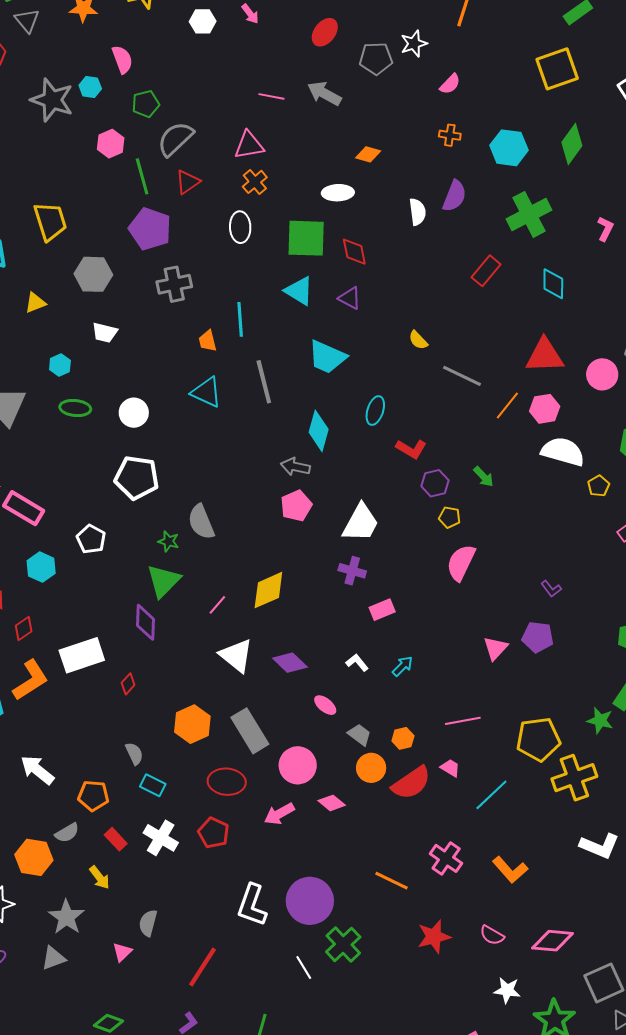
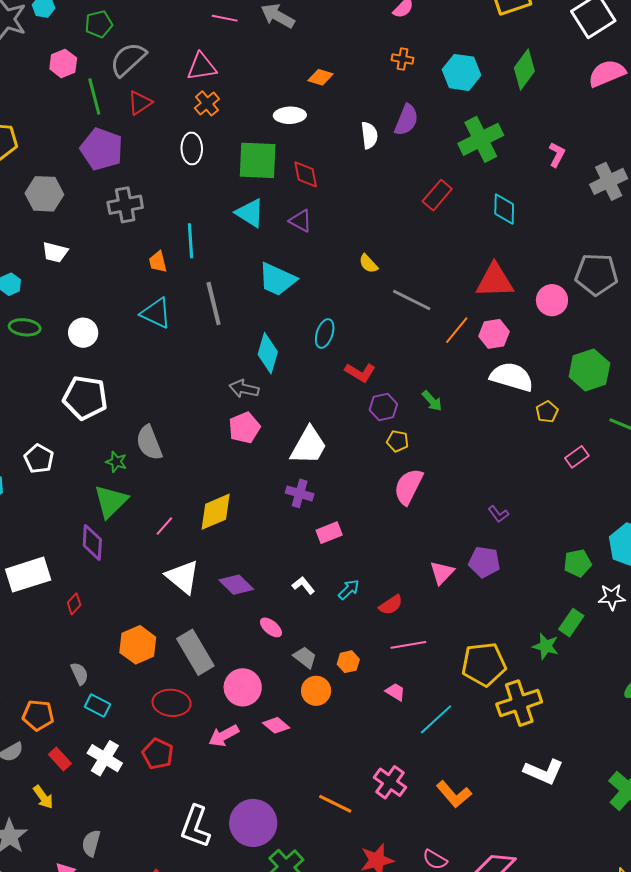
red semicircle: (411, 783) -> (391, 605), moved, size x0.6

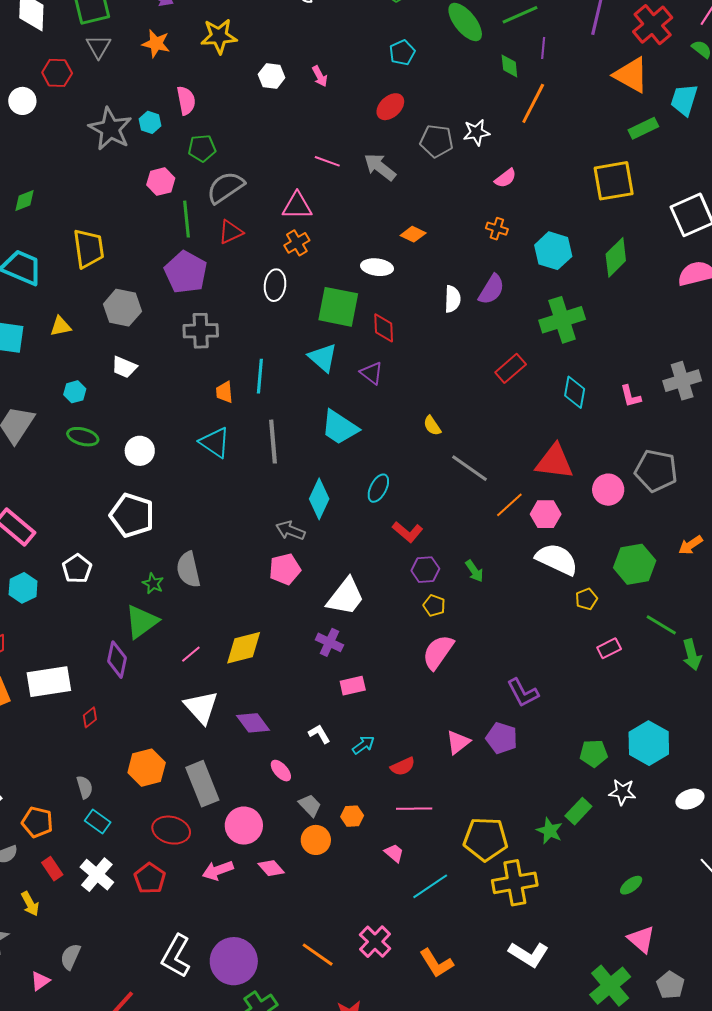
pink L-shape: (557, 155) -> (631, 396), moved, turned 130
purple L-shape: (498, 514) -> (523, 693), size x1.6

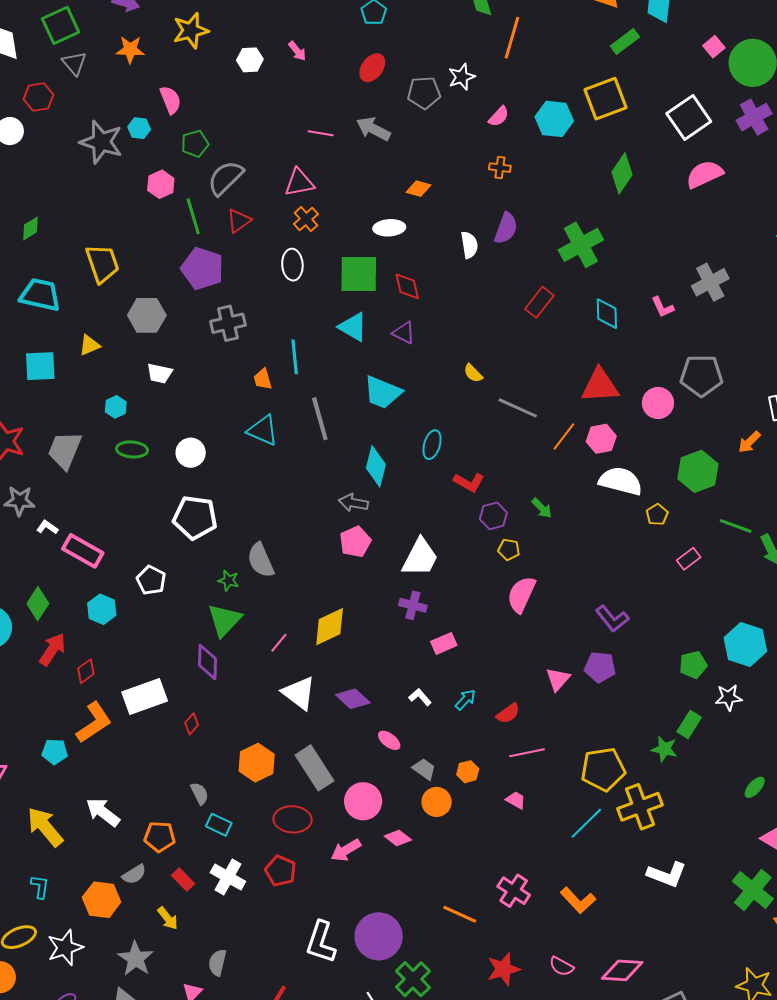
cyan hexagon: (553, 251) -> (554, 119), moved
cyan line: (430, 886) -> (586, 823), moved

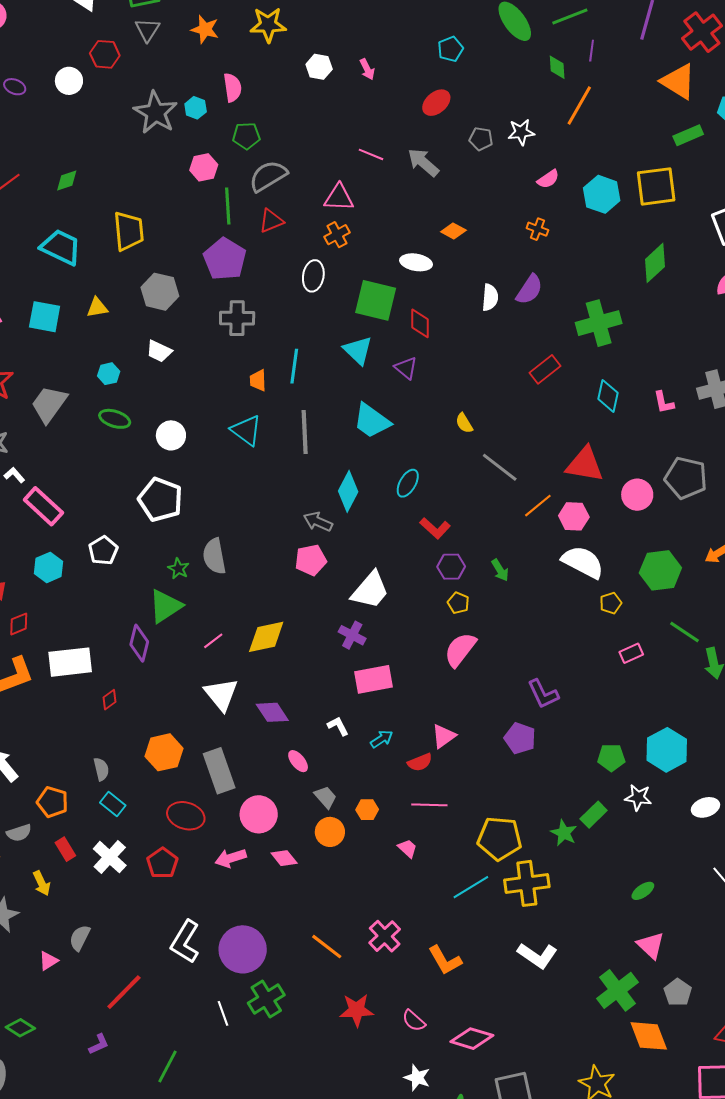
gray pentagon: (424, 93) -> (481, 139), size x0.7
pink rectangle: (444, 643) -> (373, 679), size x1.5
pink triangle: (558, 679) -> (444, 736), moved

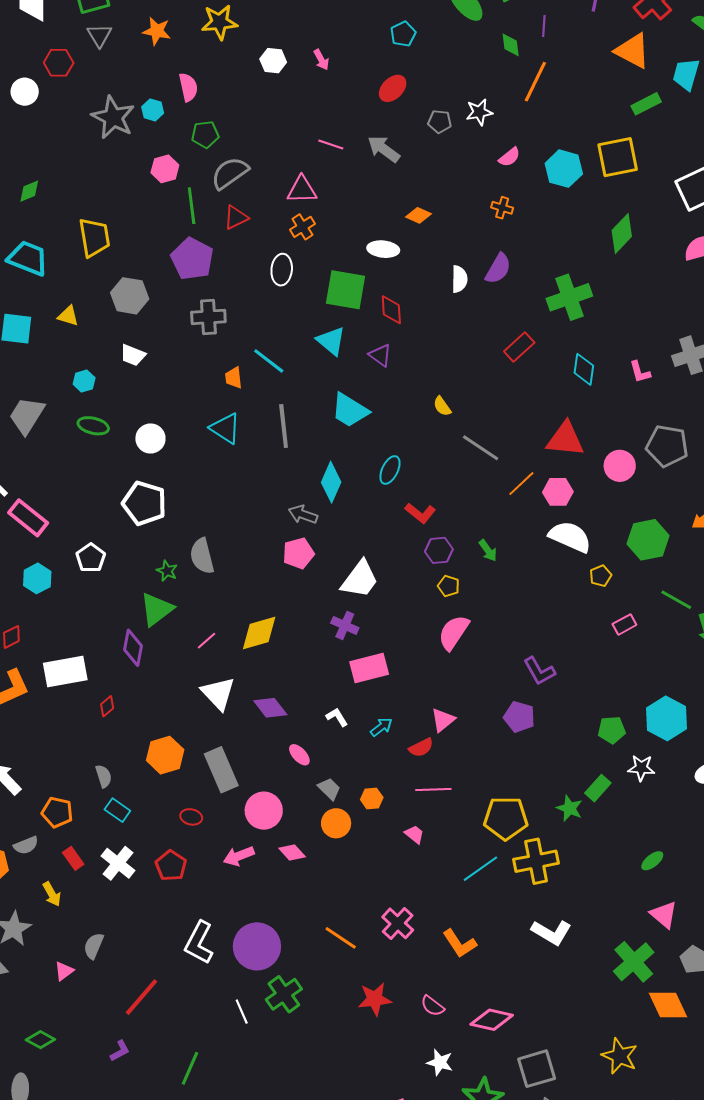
yellow triangle: (97, 308) -> (68, 316), turned 30
cyan line: (294, 366) -> (269, 361), turned -56
red ellipse: (186, 816) -> (191, 817), size x0.6

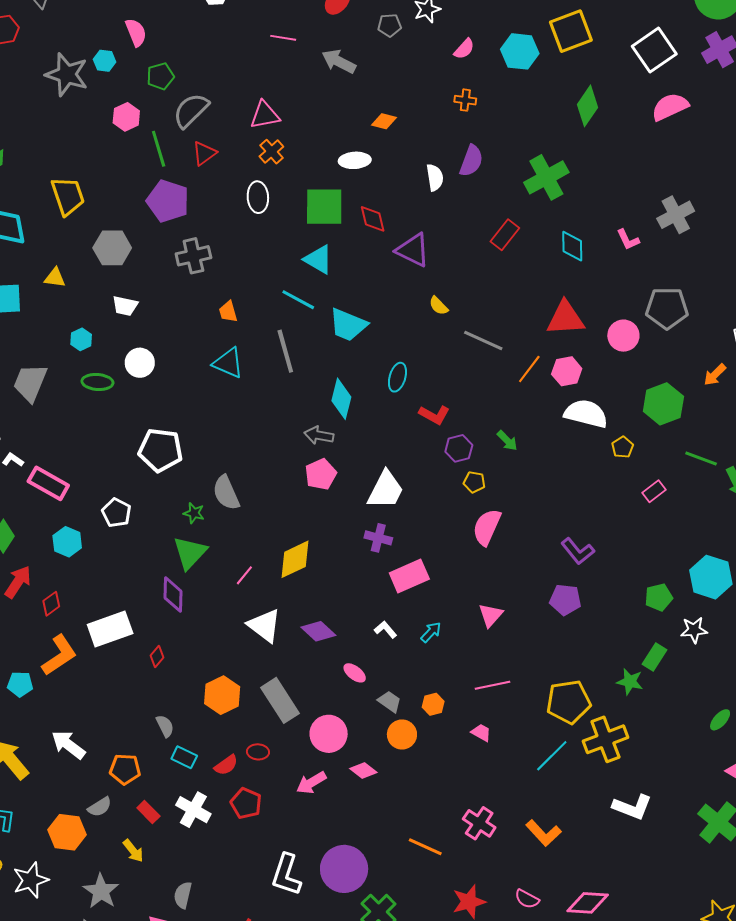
pink line: (331, 145) -> (283, 38), moved
purple triangle: (380, 355) -> (413, 250), moved, size x1.5
cyan line: (269, 361) -> (298, 300), moved
white circle: (150, 438) -> (140, 363), moved
red semicircle: (421, 748) -> (226, 765), moved

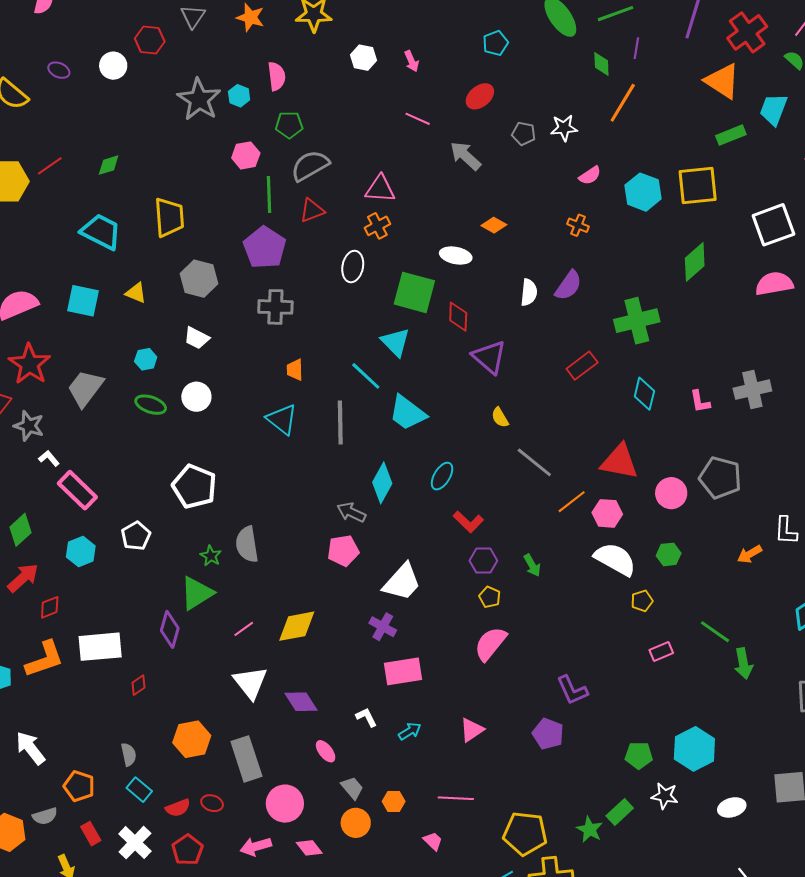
green hexagon: (663, 404) -> (669, 554), moved, size x0.6

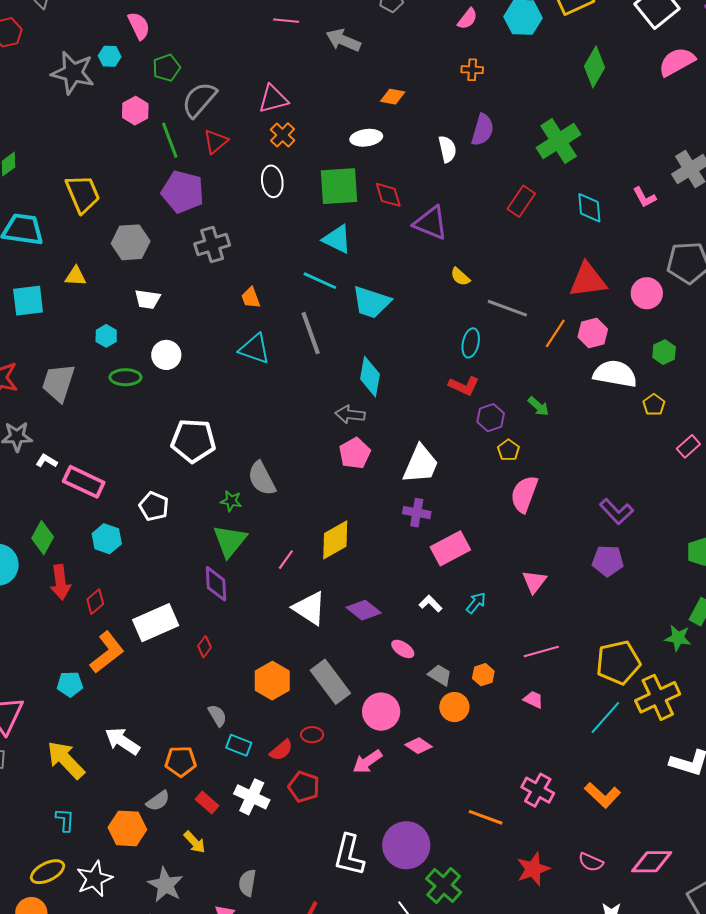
cyan ellipse: (442, 476) -> (471, 343), moved
red arrow: (23, 578) -> (60, 582), turned 144
yellow pentagon: (490, 597) -> (508, 450), turned 30

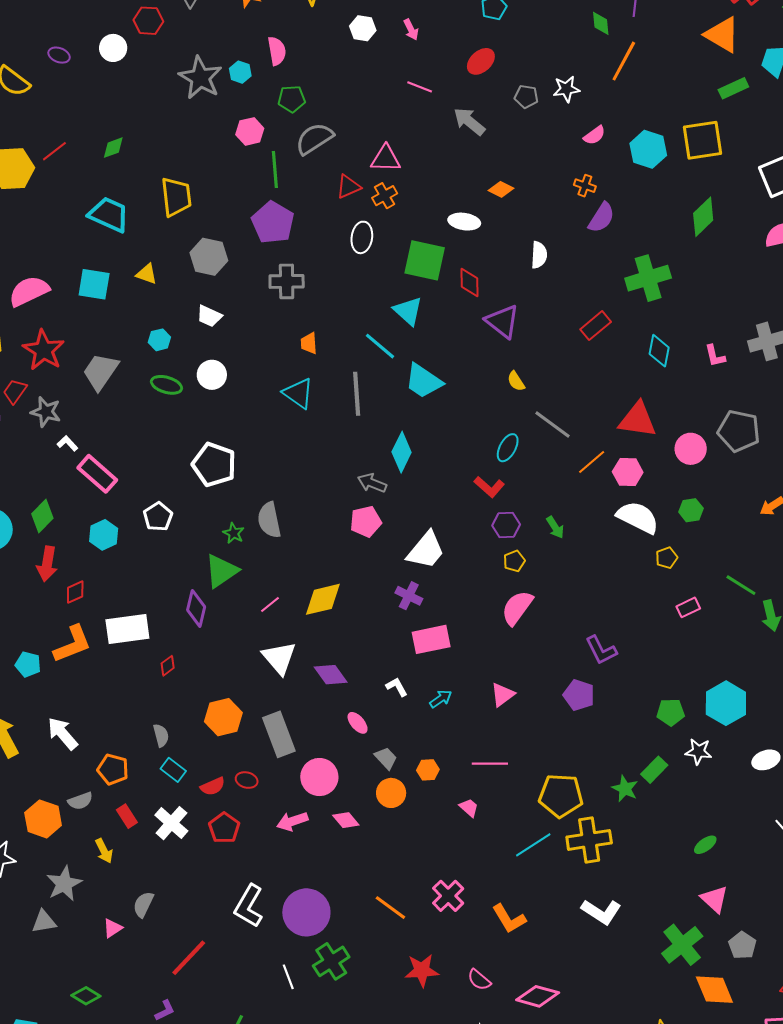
purple semicircle: (483, 130) -> (601, 218), moved
red triangle: (216, 141) -> (348, 187), moved

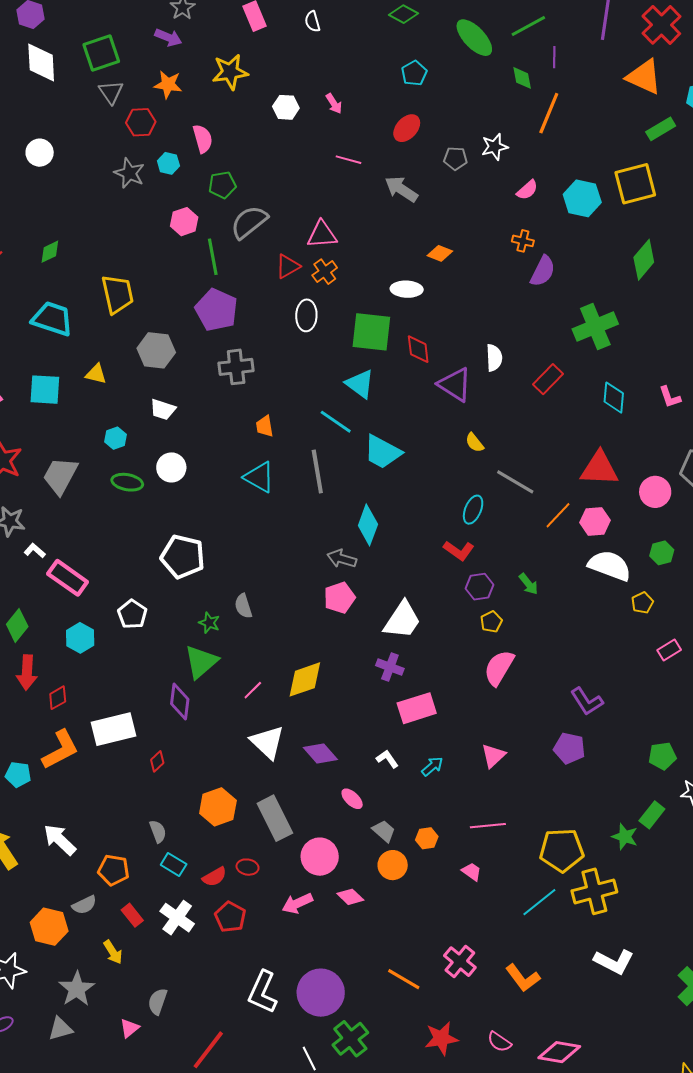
red hexagon: (148, 21) -> (141, 122), moved
gray star: (200, 78) -> (129, 173), size x0.7
white semicircle: (539, 255) -> (494, 358), moved
gray semicircle: (269, 520) -> (243, 606), size x0.7

